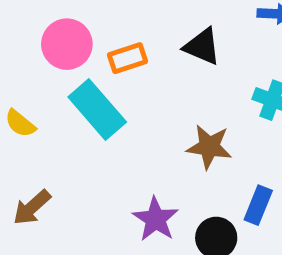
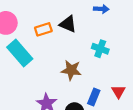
orange rectangle: (128, 58) -> (43, 29), moved

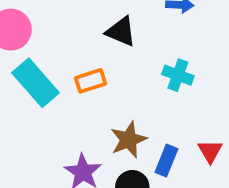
orange rectangle: (43, 29) -> (91, 81), moved
brown star: (71, 70) -> (129, 140), moved, turned -30

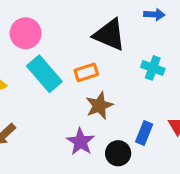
black triangle: (121, 31) -> (109, 35), size x1.4
brown star: (129, 140) -> (99, 106), moved

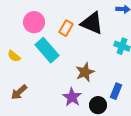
orange rectangle: (86, 72) -> (66, 28), moved, turned -42

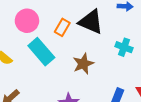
brown star: (85, 72) -> (83, 64), moved

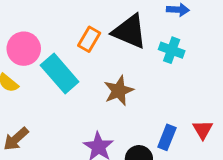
pink circle: (27, 21) -> (24, 49), moved
cyan cross: (124, 47) -> (172, 50), moved

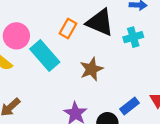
cyan cross: (172, 50) -> (133, 37), turned -36
blue rectangle: (167, 137) -> (130, 106), turned 30

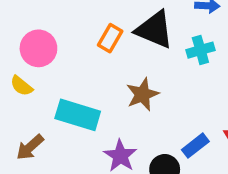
cyan rectangle: (45, 56) -> (78, 115), moved, turned -32

